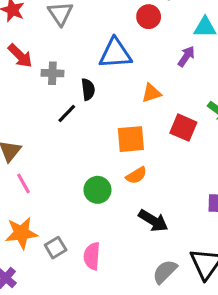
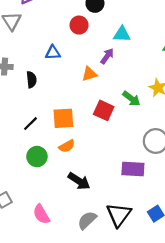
blue triangle: (115, 53) -> (53, 53), size x0.6
orange triangle: (151, 93) -> (89, 74), moved
black line: (67, 114) -> (31, 124), moved
pink semicircle: (92, 256) -> (41, 214), moved, turned -36

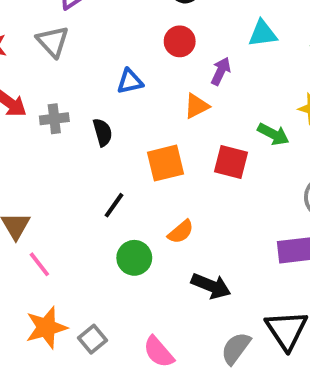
red circle: (79, 25) -> (180, 41), moved
cyan triangle: (122, 34) -> (263, 33), moved
orange square: (63, 118) -> (166, 163), moved

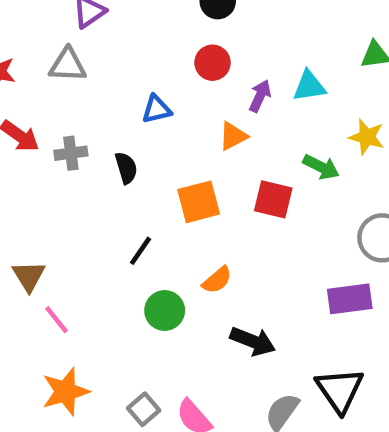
cyan triangle: (263, 33) -> (309, 86), moved
gray triangle: (53, 41) -> (68, 65), turned -44
gray square: (92, 339) -> (144, 409), moved

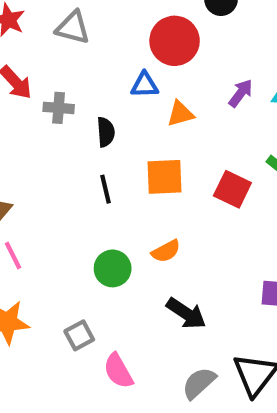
red circle: (213, 63) -> (175, 41), moved, size x1.5
orange triangle: (233, 136) -> (180, 114), moved
black line: (140, 251) -> (106, 189), moved, turned -60
gray square: (144, 409) -> (79, 335), moved

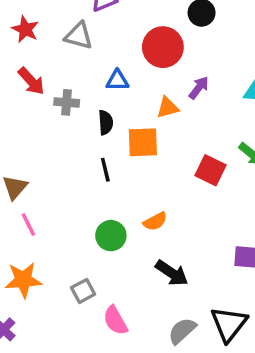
blue triangle: (145, 85) -> (117, 80), moved
purple arrow: (241, 93) -> (199, 88), moved
orange square: (165, 177) -> (143, 142), moved

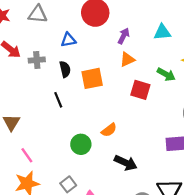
orange triangle: (168, 107) -> (127, 59), moved
black line: (105, 170) -> (58, 100), moved
pink line: (28, 225) -> (27, 155), moved

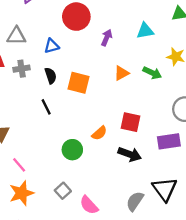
gray triangle: (38, 14) -> (16, 36), moved
orange triangle: (127, 59) -> (121, 73), moved
orange square: (92, 78) -> (78, 83), turned 30
red square: (140, 90) -> (130, 122), moved
black arrow: (126, 163) -> (130, 154), moved

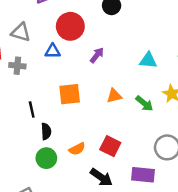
red circle: (76, 17) -> (70, 26), moved
purple arrow: (107, 38) -> (97, 55), moved
black semicircle: (51, 76) -> (46, 131), moved
orange square: (78, 83) -> (70, 94), turned -35

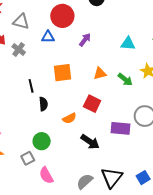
gray cross: (17, 66) -> (19, 49), turned 32
red square: (110, 146) -> (92, 104), moved
green circle: (46, 158) -> (42, 141), moved
purple rectangle: (143, 175) -> (121, 128), moved

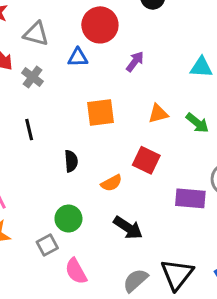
black line: (31, 86) -> (29, 130), moved
black arrow: (90, 142) -> (128, 228), moved

